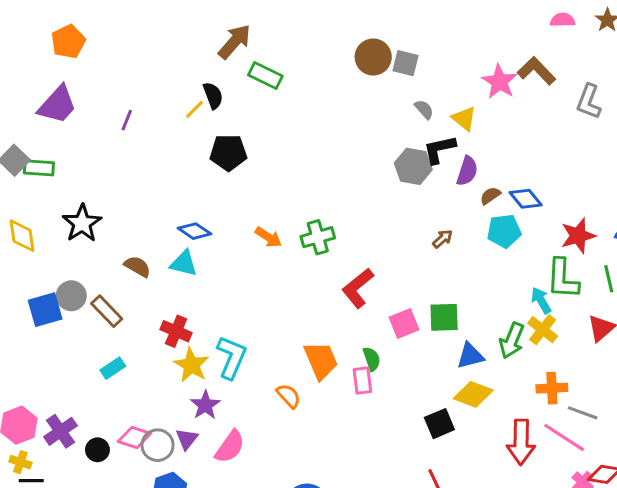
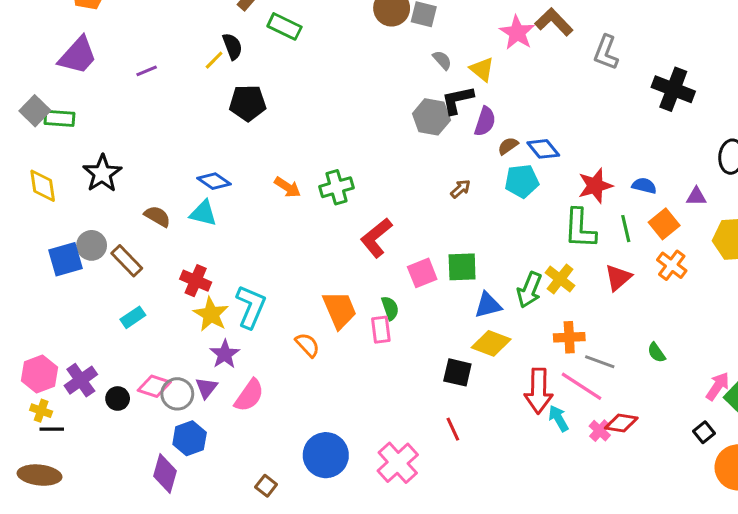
purple line: (127, 120) -> (147, 71), turned 45
cyan arrow: (541, 300) -> (558, 418), moved
black square: (439, 424) -> (457, 372), turned 36

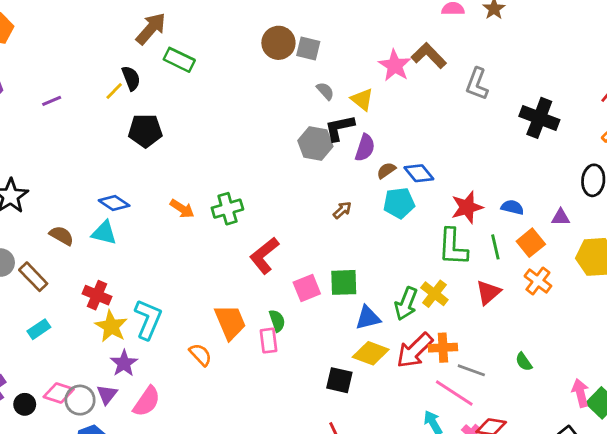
pink arrow: (718, 386) -> (580, 393), turned -48
red arrow: (539, 391) -> (415, 350), moved, turned 45

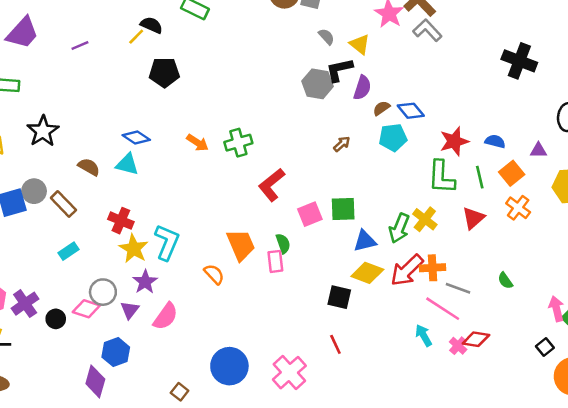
black semicircle: (131, 78) -> (152, 25), turned -45
gray L-shape: (477, 84) -> (427, 30), moved, turned 116
gray circle: (80, 400) -> (103, 292), moved

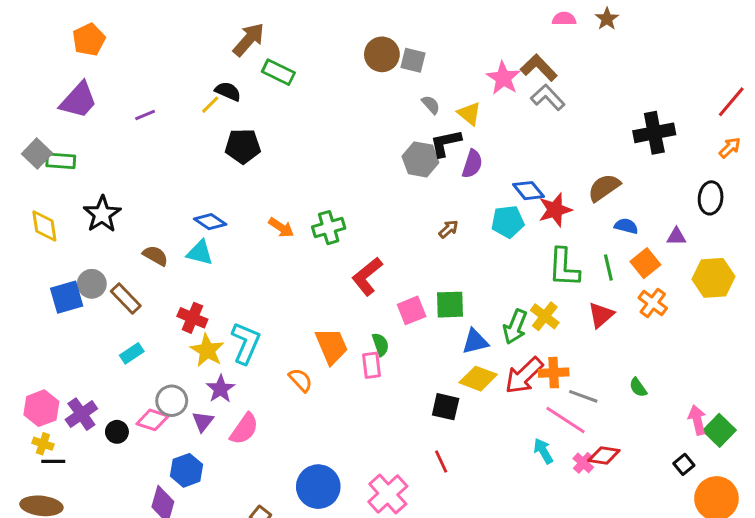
black cross: (519, 61) -> (654, 133), turned -32
brown semicircle: (381, 108) -> (604, 188), moved, size x1.6
red star: (454, 141) -> (555, 210), moved

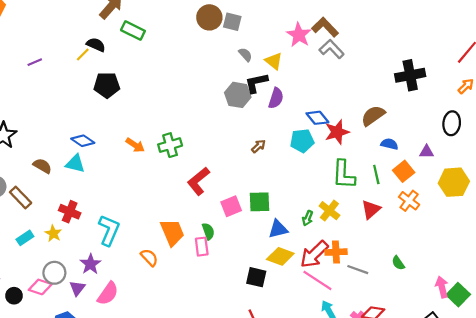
green arrow: (515, 327) -> (308, 218), size x0.6
yellow star: (207, 350) -> (53, 233), moved, size x0.7
pink line: (565, 420) -> (317, 280), moved

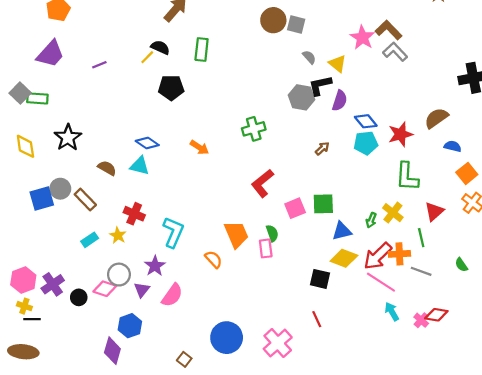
green rectangle: (133, 30) -> (202, 50), moved, turned 70
blue diamond: (317, 118) -> (366, 121), moved
green cross: (170, 145) -> (254, 129), moved
green line: (376, 175) -> (421, 238), moved

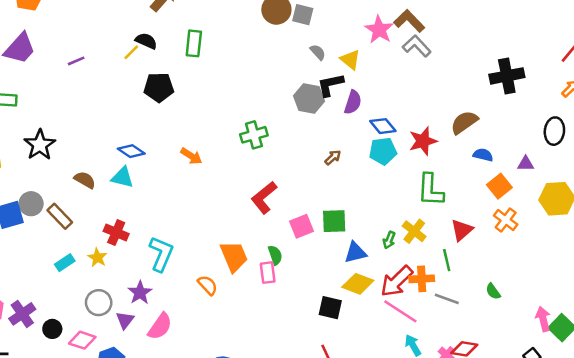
pink diamond: (105, 289) -> (82, 340), moved

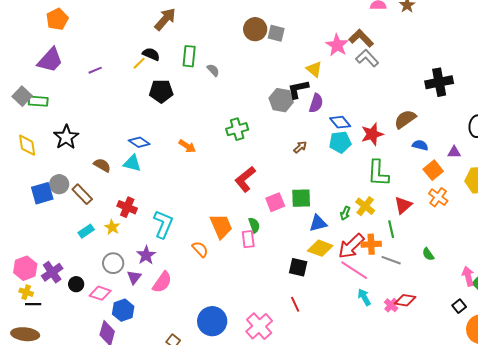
gray semicircle: (318, 52) -> (213, 70), moved

